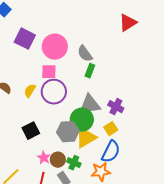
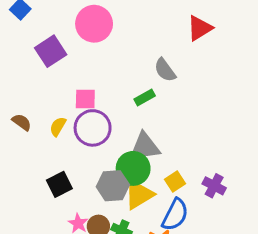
purple square: (25, 39) -> (51, 51), turned 30
pink circle: (55, 47) -> (94, 24), moved
gray semicircle: (85, 54) -> (165, 70), moved
green rectangle: (90, 71) -> (145, 98), turned 40
purple cross: (116, 107) -> (214, 186), moved

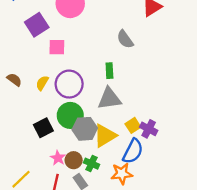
green rectangle: (145, 98) -> (109, 71), moved, turned -64
pink square: (85, 99) -> (57, 47), moved
green circle: (133, 168) -> (70, 115), moved
purple cross: (214, 186) -> (149, 129), moved

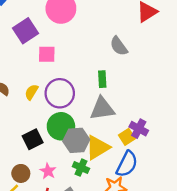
purple cross: (149, 129) -> (139, 129), moved
brown circle: (74, 160) -> (21, 173), moved
green cross: (91, 164) -> (81, 168), moved

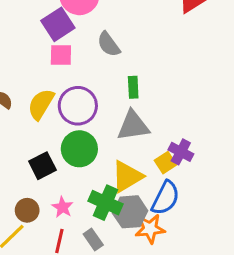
purple square: (26, 31) -> (58, 24), moved
gray semicircle: (119, 46) -> (109, 44), moved
yellow semicircle: (31, 92) -> (41, 104), size x1.5
gray hexagon: (76, 140) -> (130, 212), moved
green cross: (81, 168) -> (106, 203), size x1.5

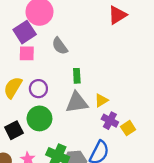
purple circle: (78, 106) -> (38, 89), size x0.7
yellow square: (165, 163) -> (128, 128), moved
yellow triangle: (127, 176) -> (101, 100), moved, size x0.6

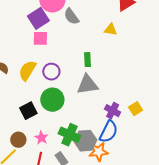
gray semicircle: (60, 46) -> (71, 16), moved
yellow triangle: (101, 100) -> (111, 29), moved, turned 40
purple cross: (110, 121) -> (113, 111), moved

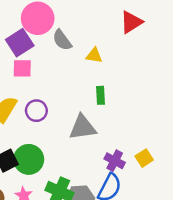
yellow triangle: (111, 29) -> (94, 55), moved
green rectangle: (87, 60) -> (101, 95), moved
green circle: (52, 100) -> (29, 159), moved

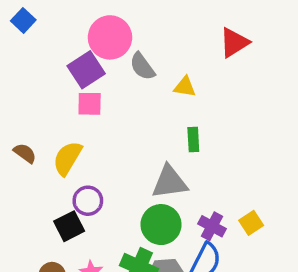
purple circle: (36, 111) -> (88, 201), moved
green circle: (29, 159) -> (161, 225), moved

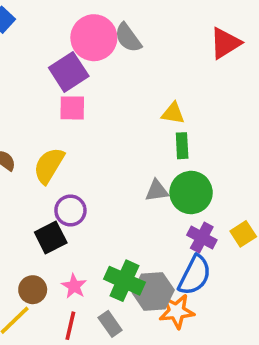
gray semicircle: (142, 66) -> (128, 38), moved
yellow triangle: (185, 87) -> (173, 113), moved
gray triangle: (170, 182) -> (157, 191), size x0.6
green circle: (161, 225) -> (191, 192), moved

